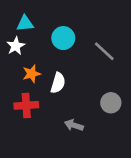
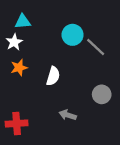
cyan circle: (63, 38) -> (73, 35), moved
orange star: (32, 74) -> (19, 68), moved
red cross: (26, 105) -> (17, 124), moved

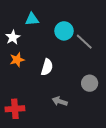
cyan triangle: (23, 21) -> (32, 19), moved

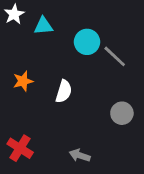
white star: (13, 37) -> (14, 14), moved
gray arrow: (60, 101) -> (80, 155), moved
red cross: (15, 109) -> (20, 148), turned 36

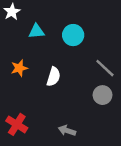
cyan triangle: (43, 26) -> (36, 31), moved
gray line: (115, 56) -> (105, 68), moved

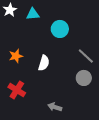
cyan triangle: (36, 31) -> (33, 14), moved
red cross: (17, 124) -> (17, 90), moved

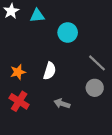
orange star: (16, 56) -> (18, 72), moved
gray arrow: (55, 107) -> (62, 104), moved

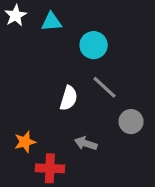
gray line: (97, 63) -> (104, 87), moved
orange star: (18, 72) -> (25, 142), moved
red cross: (19, 101) -> (50, 168), moved, turned -30

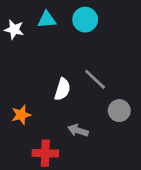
white star: (16, 15) -> (14, 30), moved, turned -30
cyan circle: (94, 45) -> (85, 20), moved
orange star: (25, 142) -> (21, 115), moved

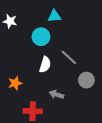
cyan triangle: (47, 20) -> (54, 16), moved
cyan circle: (85, 20) -> (41, 37), moved

